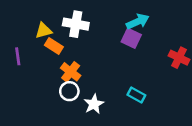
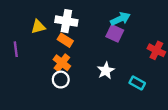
orange rectangle: (54, 46) -> (65, 40), moved
cyan rectangle: (136, 95) -> (137, 83), moved
white star: (94, 104) -> (106, 71), moved

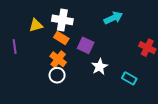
purple square: (115, 33) -> (86, 45), moved

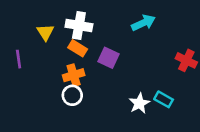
yellow triangle: (36, 25) -> (45, 32), turned -48
orange cross: (58, 59) -> (74, 75), turned 35
white star: (100, 67) -> (139, 103), moved

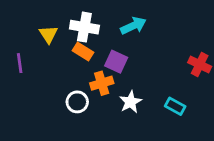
cyan arrow: (143, 23) -> (133, 26), moved
orange cross: (74, 75) -> (102, 83), moved
white star: (139, 103) -> (131, 102), moved

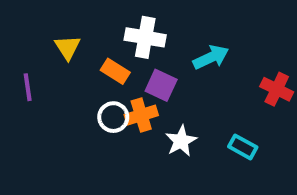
cyan arrow: (133, 26) -> (211, 57), moved
white cross: (84, 27) -> (145, 37), moved
white circle: (77, 102) -> (113, 117), moved

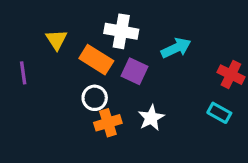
orange rectangle: (115, 71) -> (96, 60), size x1.4
orange cross: (141, 115) -> (108, 123), moved
cyan rectangle: (243, 147) -> (219, 113), moved

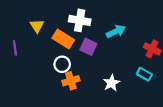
white star: (151, 118) -> (111, 83), moved

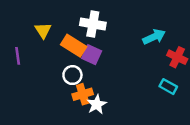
cyan arrow: (116, 31) -> (154, 37), moved
purple square: (88, 47) -> (92, 55), moved
white star: (111, 83) -> (97, 104), moved

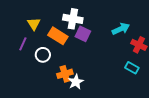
purple square: (92, 55) -> (83, 34), moved
purple line: (18, 56) -> (23, 44), moved, turned 32
white circle: (72, 75) -> (43, 55), moved

